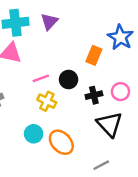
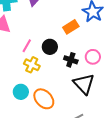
orange rectangle: (94, 55) -> (71, 27), turned 35
pink line: (41, 78) -> (27, 46), turned -40
black cross: (94, 95) -> (71, 60), turned 32

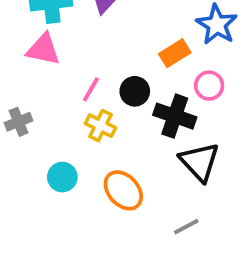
pink circle: (93, 57) -> (209, 86), moved
black cross: (71, 60) -> (175, 116), size x1.5
cyan circle: (21, 92) -> (62, 177), moved

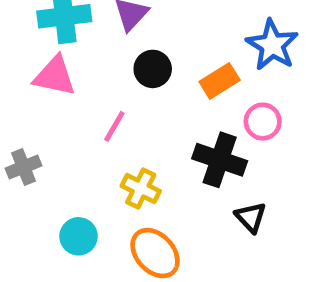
black circle: (135, 91) -> (153, 69), moved
yellow cross: (100, 126) -> (141, 188), moved
black triangle: (200, 162) -> (251, 217), size x0.6

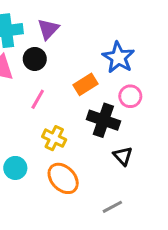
blue star: (272, 45) -> (118, 57), moved
black circle: (153, 69) -> (35, 59), moved
orange rectangle: (220, 81) -> (86, 84), moved

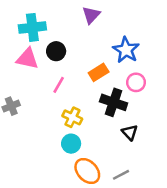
purple triangle: (48, 29) -> (91, 15), moved
cyan circle: (15, 168) -> (71, 144), moved
orange ellipse: (63, 178) -> (87, 171), moved

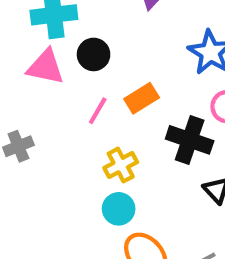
orange rectangle: (99, 72) -> (142, 98), moved
yellow cross: (72, 117) -> (121, 165), turned 36

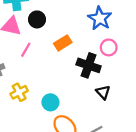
pink line: (98, 111) -> (26, 50), moved
yellow cross: (121, 165) -> (19, 92), moved

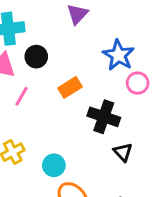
pink circle: (109, 47) -> (138, 83), moved

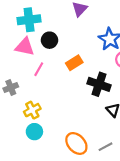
cyan circle: (54, 165) -> (34, 132), moved

